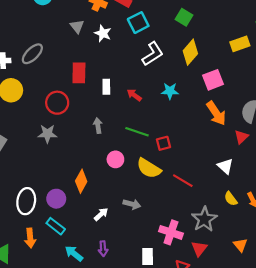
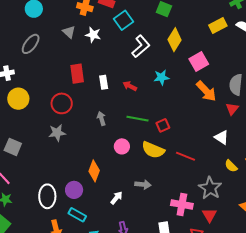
gray ellipse: (32, 54) -> (31, 44), moved

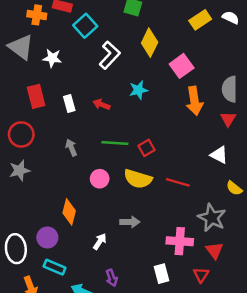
gray triangle: (69, 32) -> (21, 47), size x1.6
white star: (93, 35) -> (52, 58), moved
orange arrow: (206, 91) -> (194, 101), turned 40

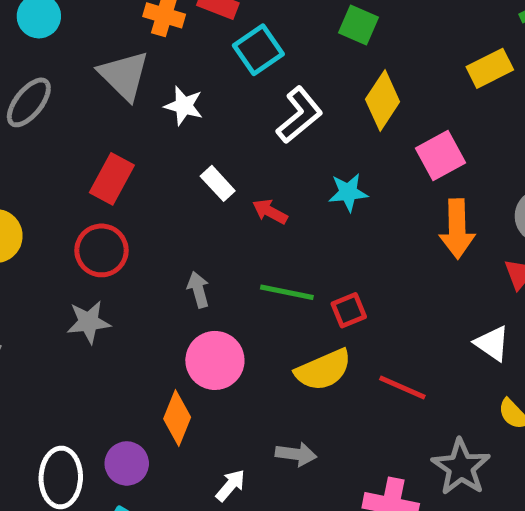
red rectangle: (36, 96) -> (112, 179), moved, turned 35
white rectangle: (69, 103) -> (218, 183), moved, turned -35
pink circle: (100, 179) -> (215, 360), moved, size x1.5
yellow semicircle: (138, 179) -> (323, 370), turned -48

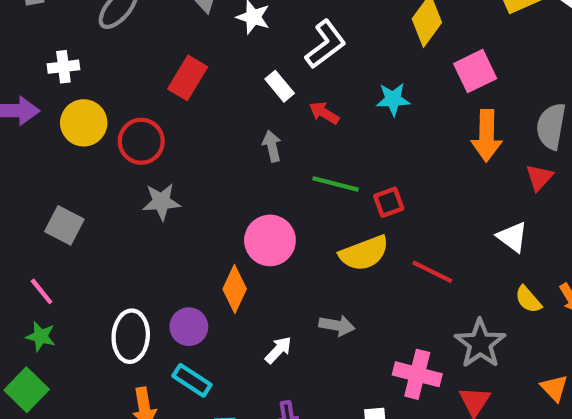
white L-shape: (299, 115) -> (326, 44), moved
red circle: (101, 250) -> (141, 141), moved
gray arrow: (198, 290) -> (272, 146), moved

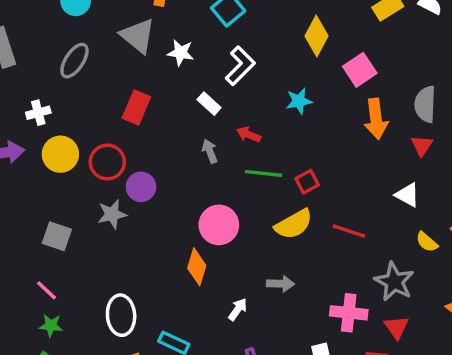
red arrow: (324, 113) -> (249, 134), moved
gray star: (161, 202) -> (112, 214), moved
purple circle: (189, 327) -> (141, 187), moved

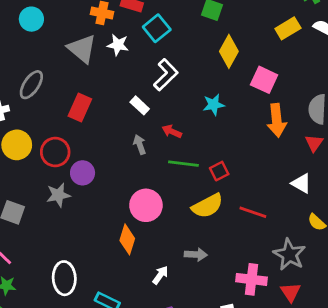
white star: (181, 53) -> (118, 45), moved
gray ellipse: (74, 61) -> (31, 85), moved
pink square: (360, 70) -> (264, 80), turned -32

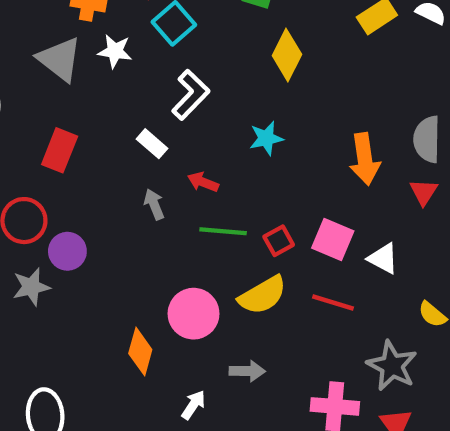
pink square: (264, 80) -> (333, 240), moved
white triangle: (301, 183) -> (383, 258), moved
pink circle: (146, 205) -> (194, 314), moved

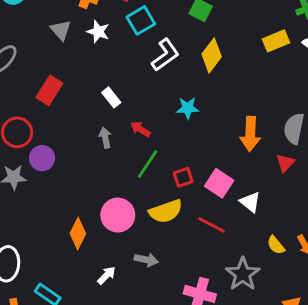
gray triangle: (60, 59) -> (61, 30), size x0.7
white L-shape: (191, 95) -> (165, 55), moved
green line: (223, 231) -> (148, 164), turned -72

